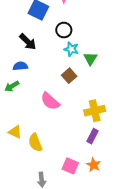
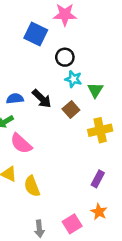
black arrow: (28, 42) -> (42, 99), moved
pink semicircle: (50, 101) -> (21, 144), moved
yellow cross: (95, 111) -> (100, 130), moved
pink square: (70, 166) -> (72, 224), moved, turned 35

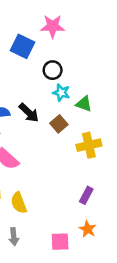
green triangle: (95, 90) -> (84, 104), turned -42
pink square: (72, 224) -> (60, 242), turned 30
gray arrow: (39, 229) -> (14, 237), moved

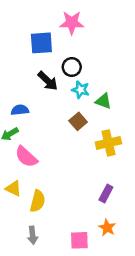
blue square: (23, 46) -> (41, 43), turned -30
black arrow: (29, 113) -> (48, 81), moved
yellow semicircle: (19, 203) -> (38, 201), turned -145

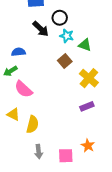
yellow cross: (108, 143) -> (89, 78), turned -36
purple rectangle: (106, 193) -> (87, 106), moved, turned 40
gray arrow: (33, 235) -> (39, 152), moved

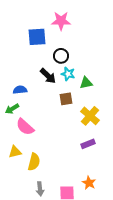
black arrow: (41, 29) -> (48, 76), moved
green triangle: (85, 45) -> (86, 83), turned -32
brown square: (65, 61) -> (66, 99), turned 32
yellow triangle: (13, 114) -> (15, 152), turned -40

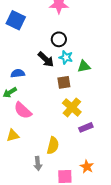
blue square: (37, 37) -> (16, 20), moved, turned 30
yellow cross: (90, 116) -> (72, 107), moved
yellow semicircle: (34, 162) -> (53, 145), moved
gray arrow: (40, 189) -> (38, 164), moved

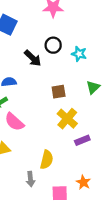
cyan star: (66, 57) -> (79, 54), moved
black arrow: (46, 59) -> (33, 58), moved
green triangle: (84, 66) -> (93, 87), moved, turned -32

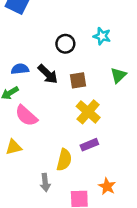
black circle: (53, 45) -> (65, 44), moved
black arrow: (33, 58) -> (48, 74), moved
purple rectangle: (82, 140) -> (89, 145), moved

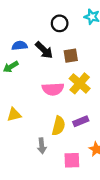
pink semicircle: (26, 116) -> (53, 89), moved, turned -45
purple rectangle: (89, 145) -> (81, 121), moved

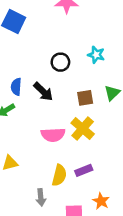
blue semicircle: (20, 46) -> (16, 87), turned -80
brown square: (71, 56) -> (85, 98), moved

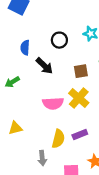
blue semicircle: (16, 87) -> (25, 48), moved

